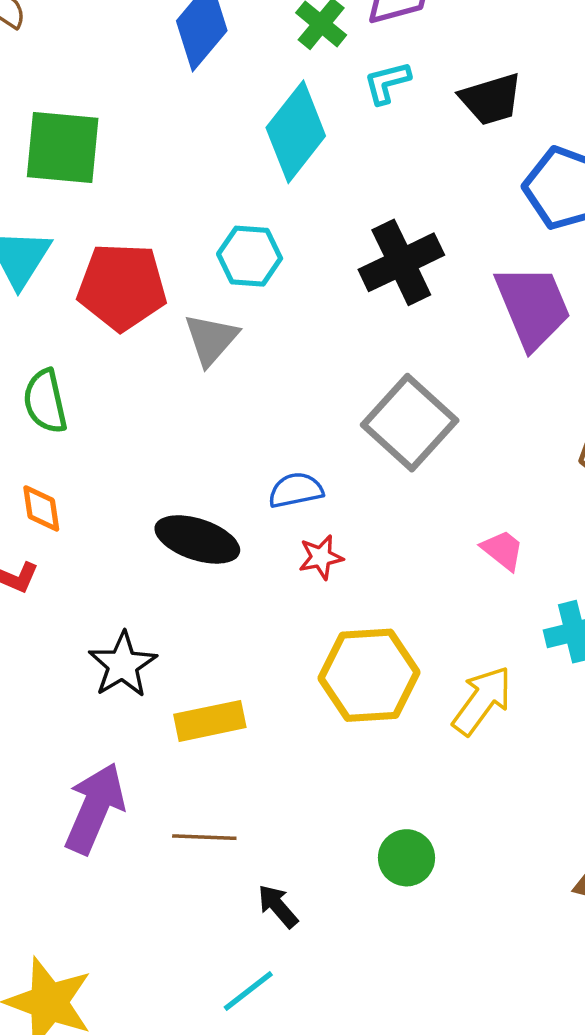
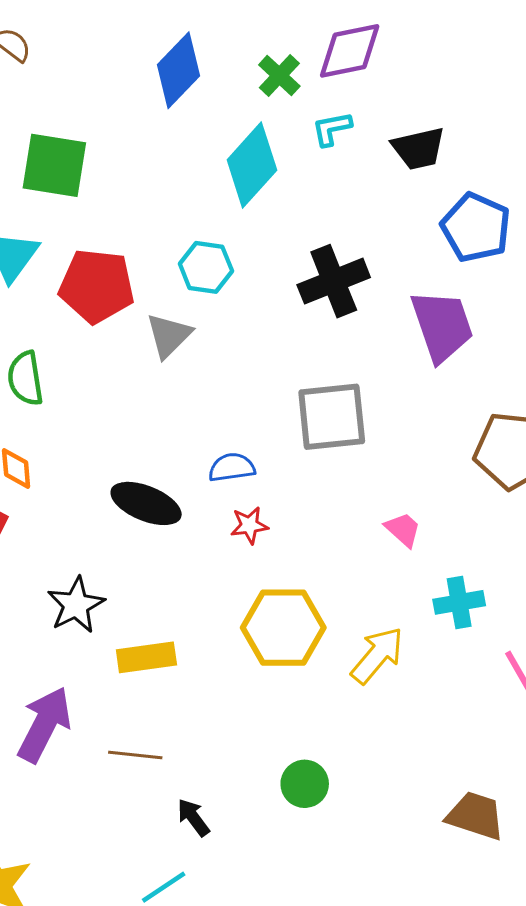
gray square: (410, 423) -> (332, 417), turned 38

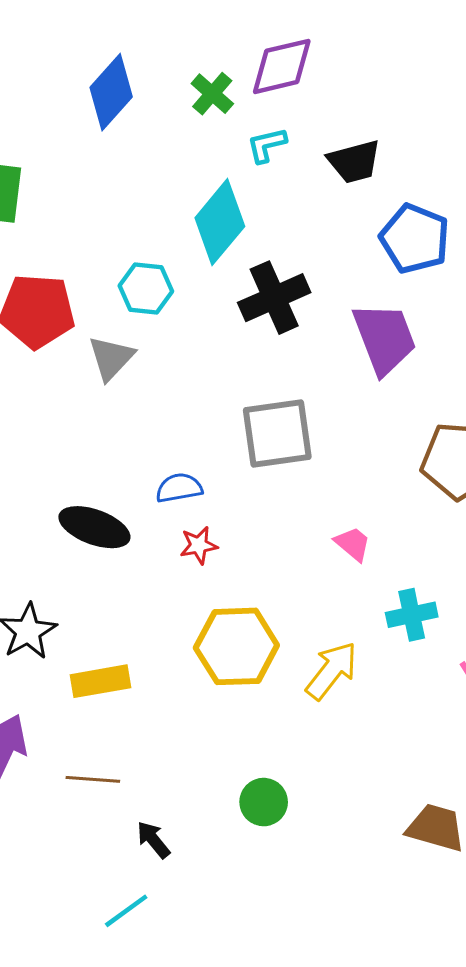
cyan diamond: (252, 165) -> (220, 222), moved

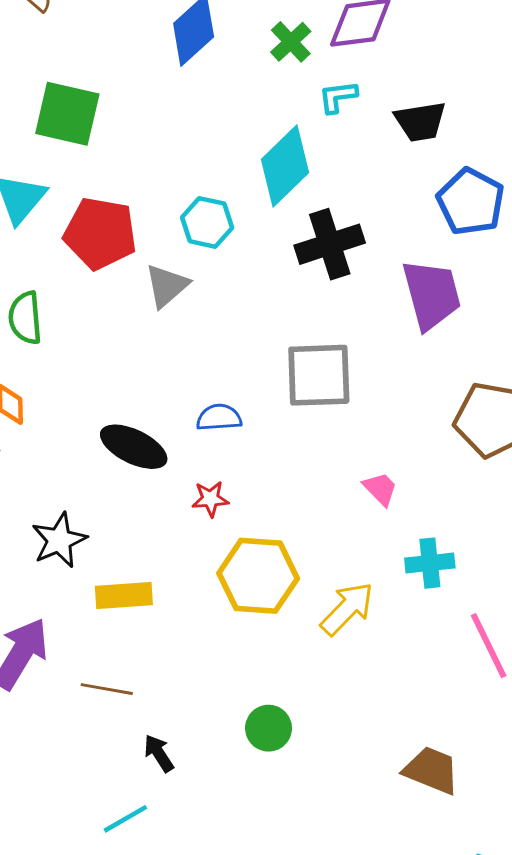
red star: (199, 545) -> (210, 499), moved

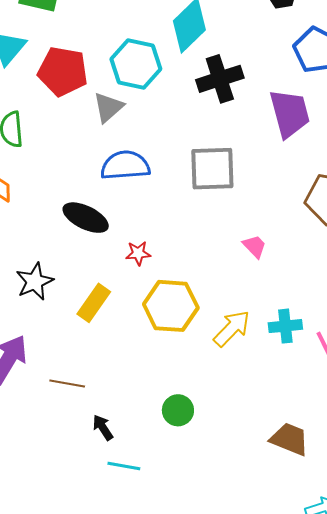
cyan hexagon: (207, 222) -> (136, 64), size x1.4
blue semicircle: (219, 418) -> (125, 165), moved, size x1.6
cyan cross: (430, 563) -> (285, 326), moved
yellow rectangle: (124, 595) -> (94, 303), moved, turned -51
cyan line: (125, 819) -> (124, 466), moved, turned 40

